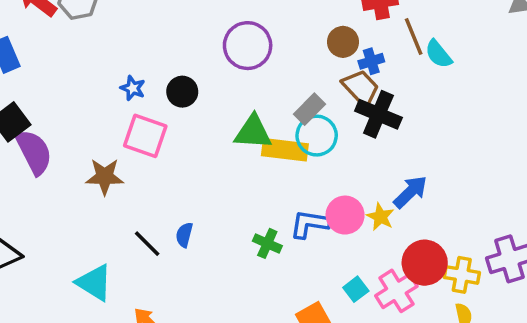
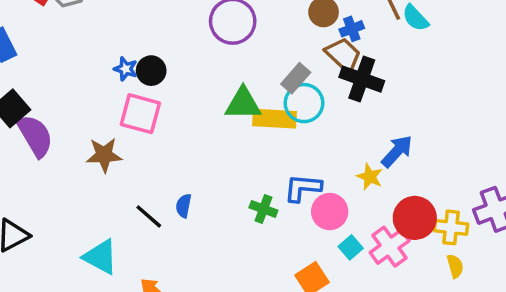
black circle: (182, 92) -> (151, 71), moved
pink circle: (345, 215) -> (330, 212), moved

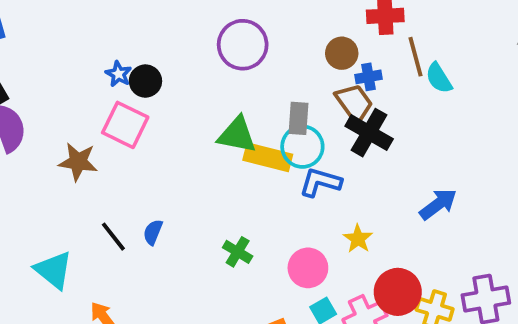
gray rectangle: (296, 78) -> (299, 118), turned -48
blue arrow: (397, 151) -> (438, 204), moved
blue L-shape: (303, 188) -> (320, 182), moved

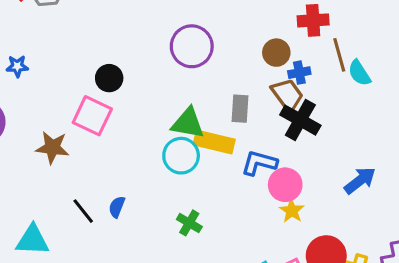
blue star: (118, 74) -> (17, 66), moved, turned -30
cyan circle: (302, 147) -> (181, 156), moved
pink circle: (308, 268) -> (285, 185), moved
cyan triangle: (54, 270) -> (33, 240), turned -36

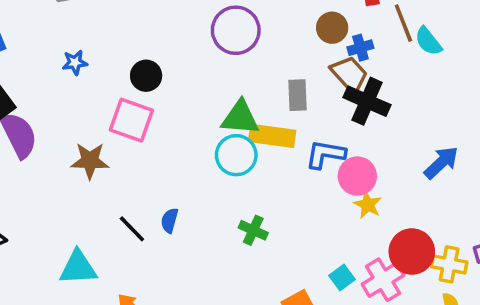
blue star: (17, 66) -> (75, 62), moved

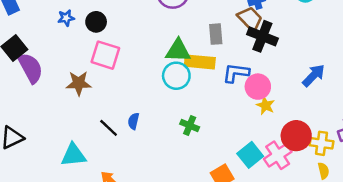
black circle: (146, 76) -> (96, 22), moved
cyan square: (342, 278) -> (250, 155), size x1.5

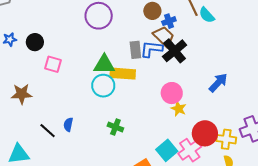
black cross: (262, 36) -> (175, 51), turned 30
pink square: (105, 55) -> (53, 64), moved, size x0.7
blue L-shape: (236, 73) -> (151, 49), moved

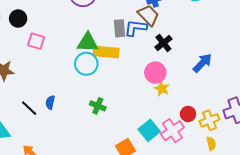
black cross: (175, 51) -> (163, 43), moved, size x0.7
red circle: (205, 133) -> (188, 114), size x0.6
yellow cross: (226, 139) -> (209, 120), turned -30

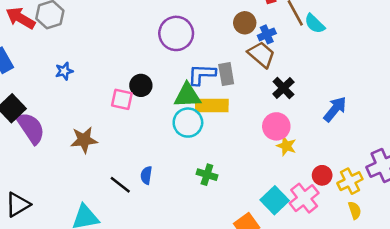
black circle: (18, 19) -> (141, 85), moved
blue L-shape: (136, 28) -> (202, 74), moved

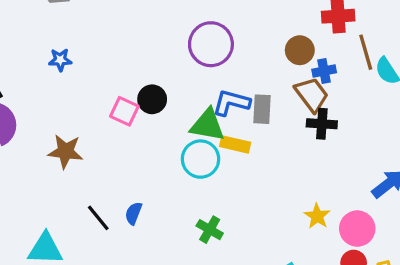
black cross: (283, 88) -> (322, 124), moved, turned 35
yellow rectangle: (212, 106) -> (235, 144), size x0.7
pink circle: (276, 126) -> (357, 229), moved

